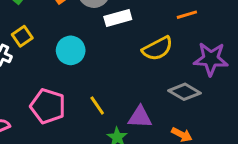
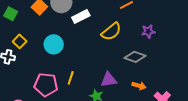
purple star: (211, 59) -> (148, 31), size x0.6
yellow line: (97, 106) -> (71, 78), moved, turned 64

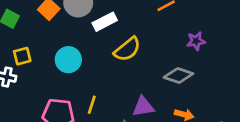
yellow semicircle: (111, 32) -> (127, 49), moved
yellow square: (20, 41) -> (22, 56), turned 32

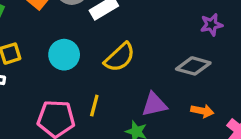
yellow semicircle: (127, 49) -> (120, 57), moved

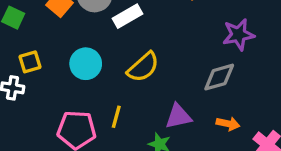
purple star: (211, 25) -> (238, 35), size x1.4
gray diamond: (193, 66) -> (219, 77), turned -32

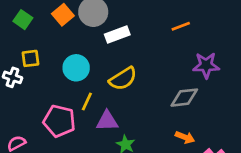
purple triangle: (178, 116) -> (107, 121), moved
yellow line: (116, 117) -> (87, 102), moved

